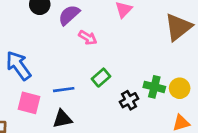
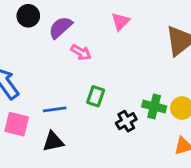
green rectangle: (101, 78) -> (96, 96), turned -30

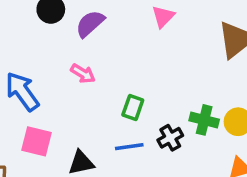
pink arrow: (81, 52) -> (83, 74), moved
blue line: (55, 109) -> (129, 147), moved

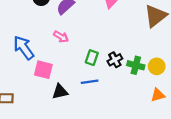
black cross: (170, 138) -> (115, 60), moved
pink square: (37, 141) -> (43, 70), moved

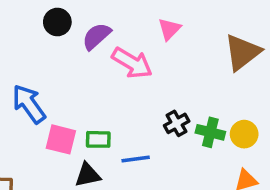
pink arrow: (61, 37) -> (132, 63), moved, size x1.6
green rectangle: (92, 58) -> (98, 139), moved, turned 72

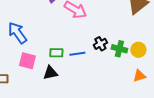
pink square: (61, 139) -> (27, 61), moved
blue line: (136, 159) -> (77, 54), moved

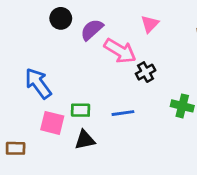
black cross: (100, 44) -> (146, 72), moved
green rectangle: (56, 53) -> (81, 110), moved

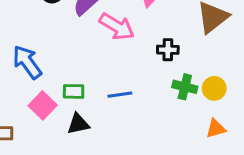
black cross: (146, 72) -> (168, 50), moved, turned 30
pink square: (52, 123) -> (43, 105), turned 30

